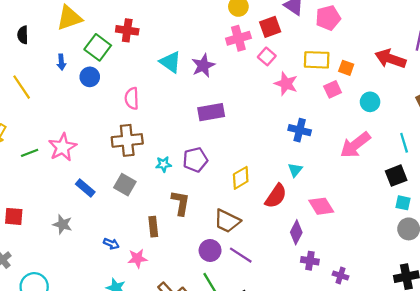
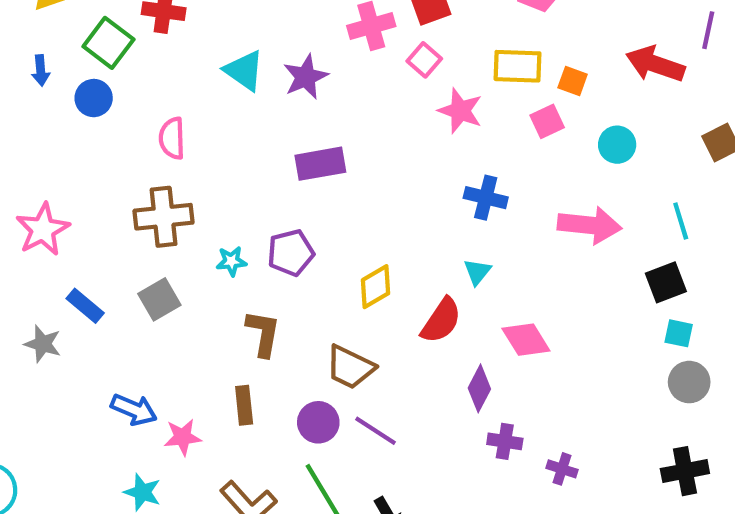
pink arrow: (355, 145) -> (590, 225), turned -136
gray square: (125, 185) -> (159, 299), turned 30
gray star: (63, 224) -> (43, 344), moved
brown rectangle: (153, 227) -> (244, 405), moved
blue arrow: (111, 244) -> (134, 410), size x1.5

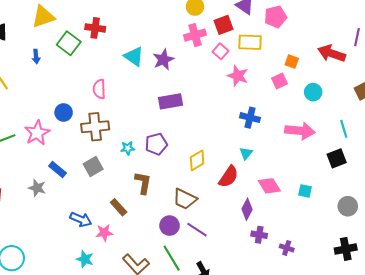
yellow rectangle: (517, 66) -> (250, 42), moved
blue circle: (94, 98) -> (64, 112), moved
cyan square: (679, 333) -> (305, 191), moved
brown rectangle: (244, 405) -> (119, 207), moved, turned -36

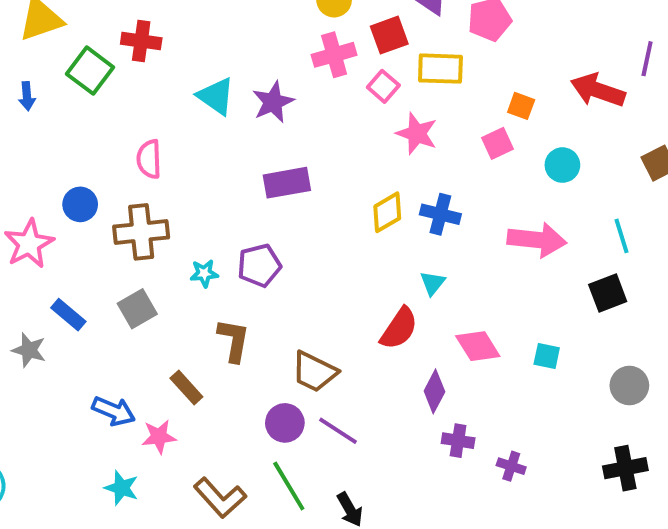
yellow diamond: (197, 160) -> (387, 212), moved

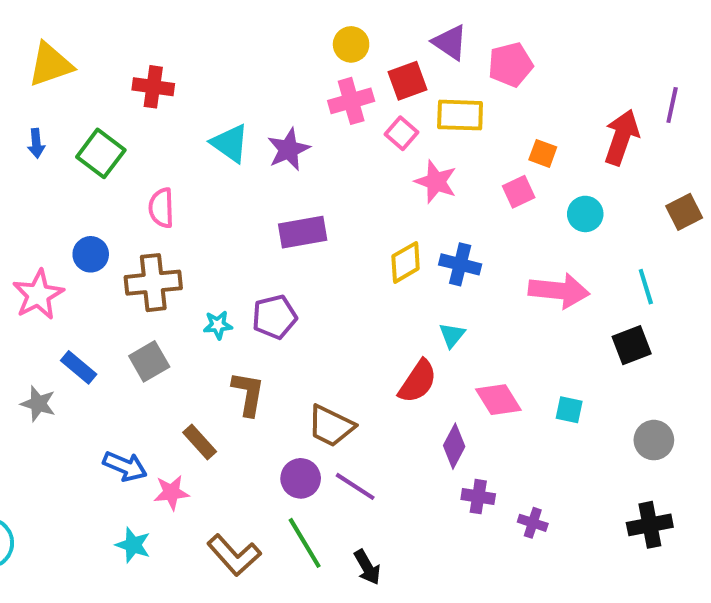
green square: (90, 71) -> (101, 153), moved
red arrow: (598, 90) -> (622, 137), turned 90

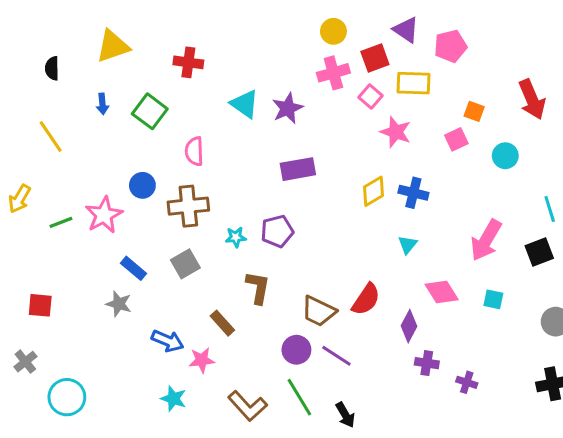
red arrow: (622, 137) -> (532, 99), turned 138
pink arrow: (559, 291) -> (486, 240), moved, turned 114
red semicircle: (418, 381) -> (366, 299), moved
gray star: (38, 404) -> (119, 304), moved

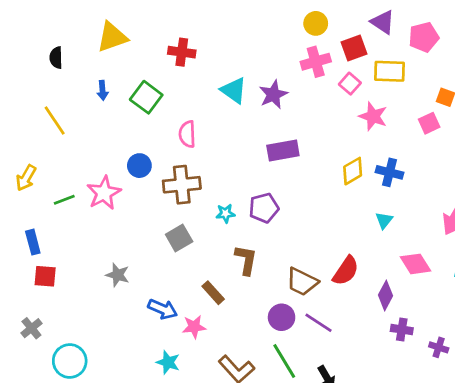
blue rectangle: (134, 268) -> (33, 242), moved, turned 35

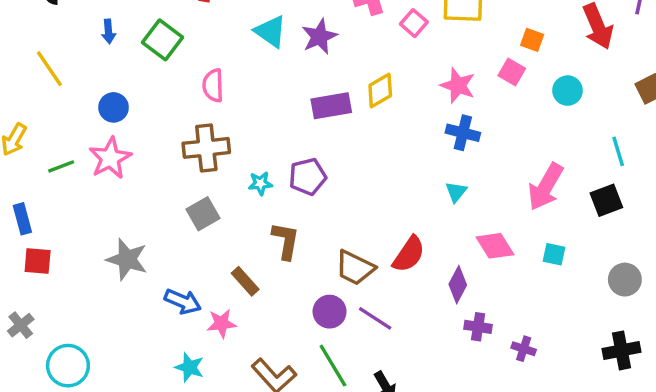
pink star: (373, 116) -> (458, 85), moved
pink square: (429, 123) -> (512, 72), turned -35
blue circle: (139, 166) -> (114, 107), moved
yellow diamond: (353, 171) -> (380, 91), moved
gray star: (118, 275) -> (127, 259), size x1.4

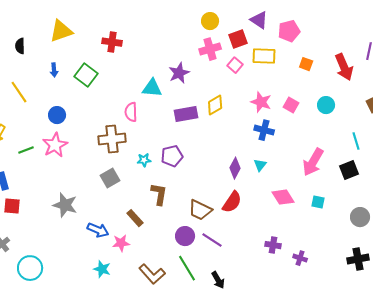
cyan triangle: (270, 31) -> (152, 88), moved, turned -30
orange square: (532, 40) -> (306, 64), moved
pink square: (512, 72) -> (291, 105), moved
pink semicircle: (213, 85) -> (131, 112), moved
purple diamond: (458, 285) -> (235, 168), moved

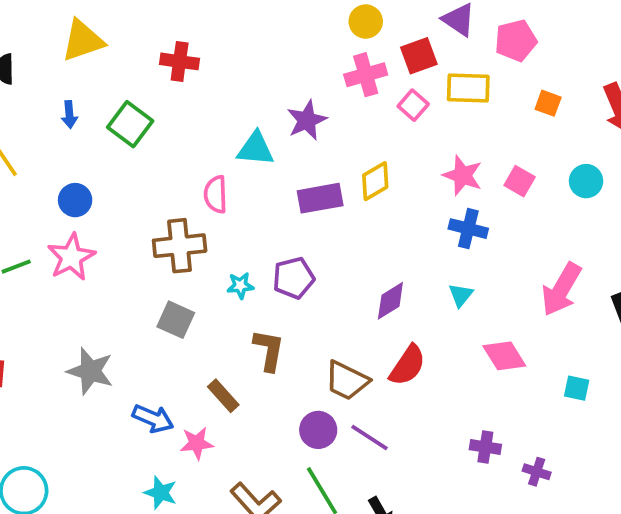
purple diamond: (235, 168) -> (390, 301), moved, turned 30
gray square: (110, 178) -> (176, 320), turned -36
cyan square: (318, 202) -> (577, 388), moved

